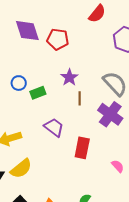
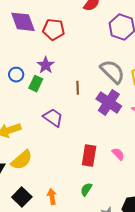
purple star: (69, 77) -> (46, 65), moved
green rectangle: (38, 93) -> (36, 84), turned -42
red rectangle: (82, 148) -> (89, 155), moved

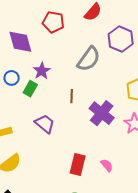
purple diamond: (23, 22) -> (20, 42), moved
red pentagon: (54, 29) -> (53, 22), moved
gray semicircle: (112, 72) -> (89, 59), moved, turned 76

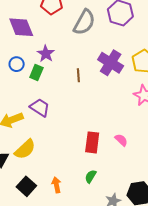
gray semicircle: (89, 59) -> (84, 22), moved
purple cross: (102, 113) -> (111, 63), moved
purple trapezoid: (45, 124) -> (40, 108), moved

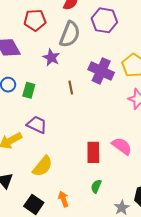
purple star: (46, 54) -> (51, 58), moved
pink semicircle: (121, 140) -> (122, 146), size x1.5
yellow semicircle: (25, 149) -> (43, 166), moved

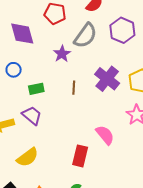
green rectangle: (29, 90) -> (36, 89), moved, turned 49
pink semicircle: (122, 146) -> (105, 135), moved

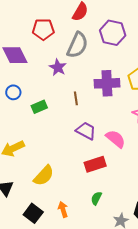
purple cross: (107, 79) -> (107, 83), turned -30
purple trapezoid: (32, 115) -> (86, 131), moved
red rectangle: (80, 156) -> (95, 164), turned 70

